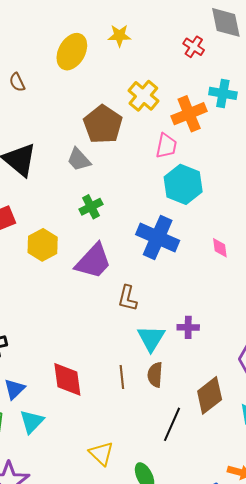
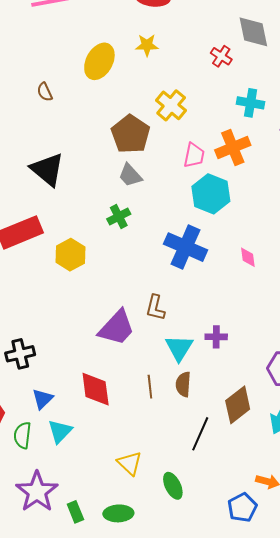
orange cross: (189, 114) -> (233, 148), moved
gray trapezoid: (79, 160) -> (130, 175), moved
purple trapezoid: (93, 261) -> (117, 328), moved

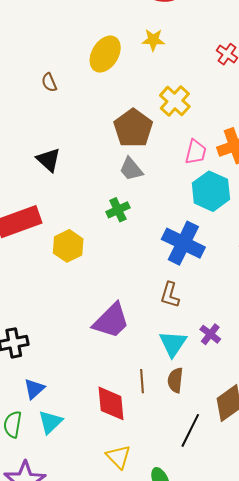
black triangle: (47, 169) -> (49, 160), size x0.7
brown L-shape: (155, 308) -> (170, 295), moved
purple cross: (216, 337) -> (210, 334), turned 35
red diamond: (96, 389) -> (111, 403), moved

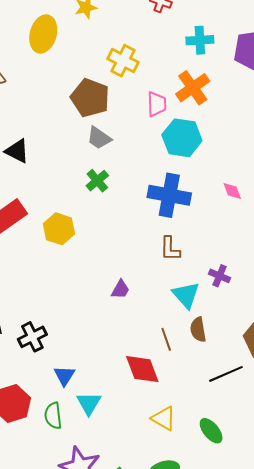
purple trapezoid: (111, 321) -> (120, 289), size x0.5
black line: (190, 430) -> (226, 374), turned 56

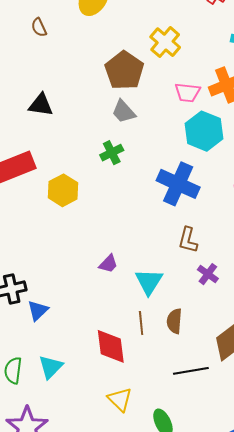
pink trapezoid: (157, 104) -> (188, 92), turned 84
black triangle: (17, 151) -> (41, 105), turned -32
brown L-shape: (170, 249) -> (188, 240), moved
cyan triangle: (186, 295) -> (149, 282), moved
blue triangle: (64, 376) -> (38, 310), moved

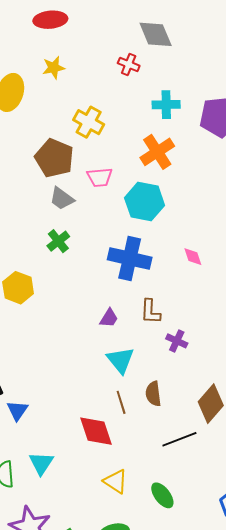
pink trapezoid: (188, 92) -> (100, 177), moved
purple trapezoid: (108, 264) -> (109, 318), moved

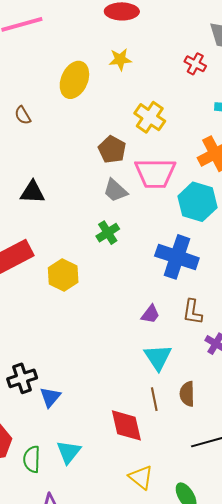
brown pentagon: (54, 158) -> (112, 150), size x0.7
pink trapezoid: (100, 177) -> (155, 173), size x1.6

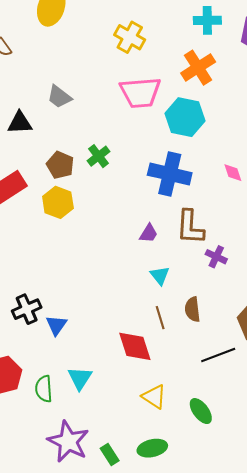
brown pentagon: (112, 150) -> (60, 165), moved
gray trapezoid: (115, 191) -> (59, 97), moved
brown L-shape: (192, 312) -> (190, 227), size x1.4
cyan triangle: (158, 357) -> (160, 275), size x0.7

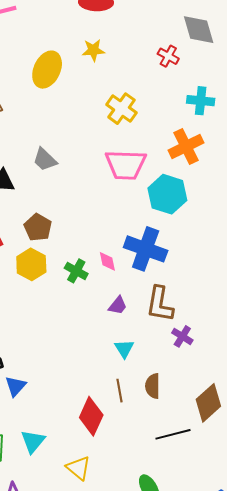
green cross: (99, 156) -> (76, 271), moved, turned -30
pink diamond: (233, 173) -> (107, 261), moved
red diamond: (135, 346) -> (91, 416), turned 36
yellow triangle: (154, 397) -> (78, 468), moved

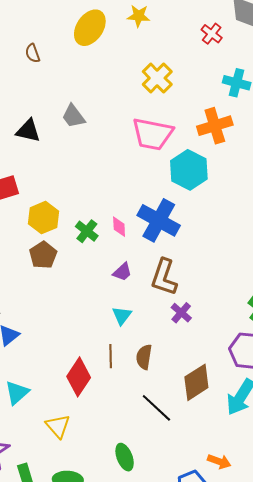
brown pentagon: (38, 227) -> (43, 255), moved
black line: (173, 434) -> (156, 408), turned 48

